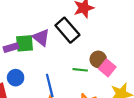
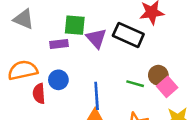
black rectangle: (67, 30) -> (128, 35), turned -35
green square: (25, 43) -> (75, 25), moved

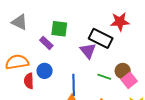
purple triangle: (96, 38) -> (88, 51), moved
purple rectangle: (59, 44) -> (46, 43), turned 48

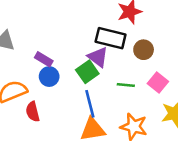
green square: (59, 29) -> (87, 72), moved, turned -30
blue circle: (45, 71) -> (49, 77), moved
brown circle: (123, 71) -> (144, 50), moved

